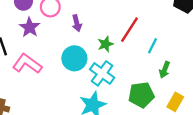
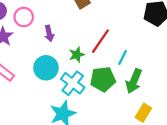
green arrow: (165, 70) -> (134, 81), size x1.5
green pentagon: (141, 95) -> (103, 79), moved

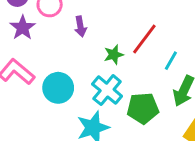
cyan circle: (46, 68) -> (58, 88), moved
green pentagon: (103, 79) -> (143, 108), moved

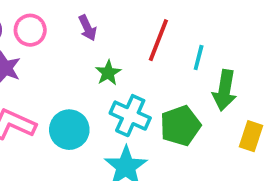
purple arrow: (81, 27) -> (87, 28), moved
green star: (114, 55) -> (108, 73), moved

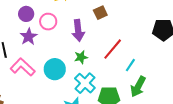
purple arrow: (87, 28) -> (78, 30), size x1.5
cyan circle: (69, 130) -> (55, 69), moved

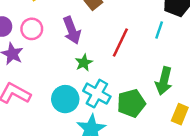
cyan line: (130, 65) -> (159, 30), moved
cyan circle: (55, 69) -> (65, 99), moved

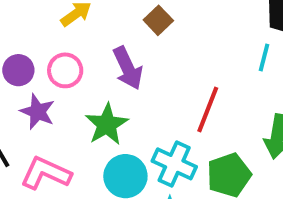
red line: (120, 43) -> (208, 110), moved
green star: (84, 63) -> (107, 124), moved, size x1.5

